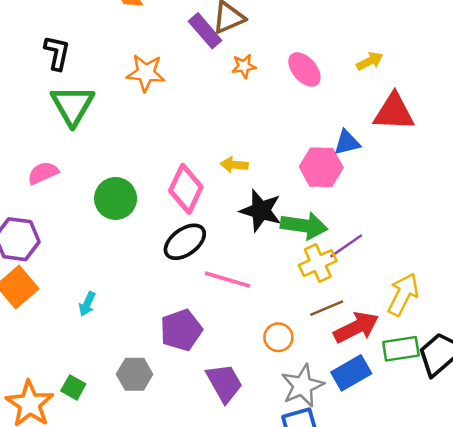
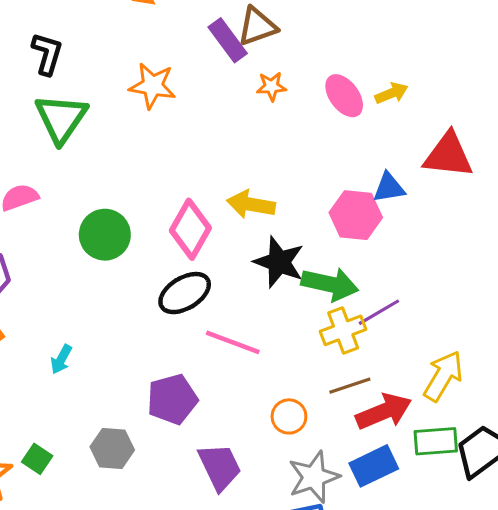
yellow arrow: (370, 61) -> (392, 93), moved
yellow arrow: (234, 165) -> (251, 204), size x1.4

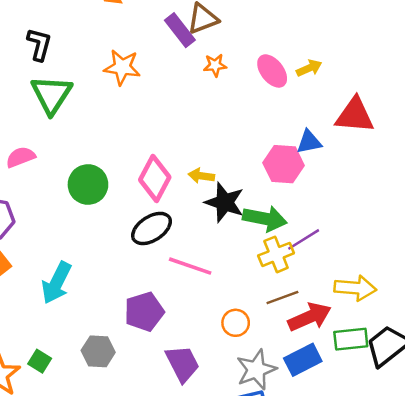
yellow arrow: (251, 204) -> (201, 176), moved, size x0.7
cyan arrow: (61, 359) -> (56, 283), size x1.8
yellow arrow: (443, 376) -> (355, 288), turned 66

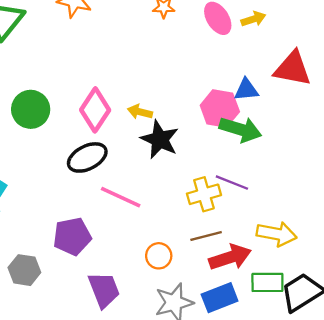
green arrow: (265, 219) -> (240, 129), moved
purple line: (304, 239) -> (232, 183), turned 48

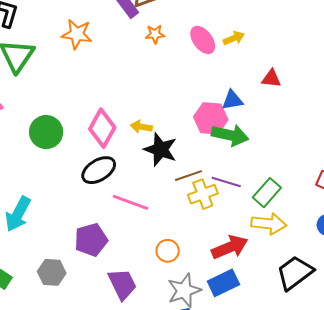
red triangle: (293, 69) -> (271, 79), size x0.6
brown line: (206, 236) -> (189, 176), moved
green rectangle: (267, 282) -> (267, 193), moved, turned -44

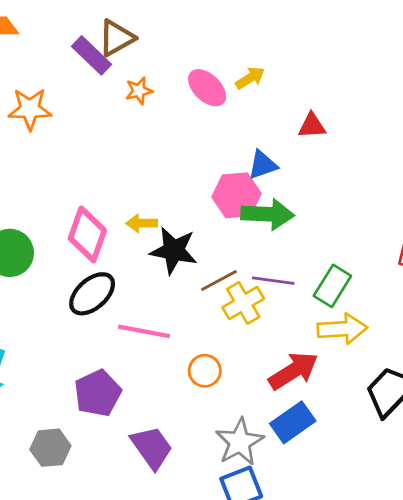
orange circle: (168, 251) -> (205, 371), moved

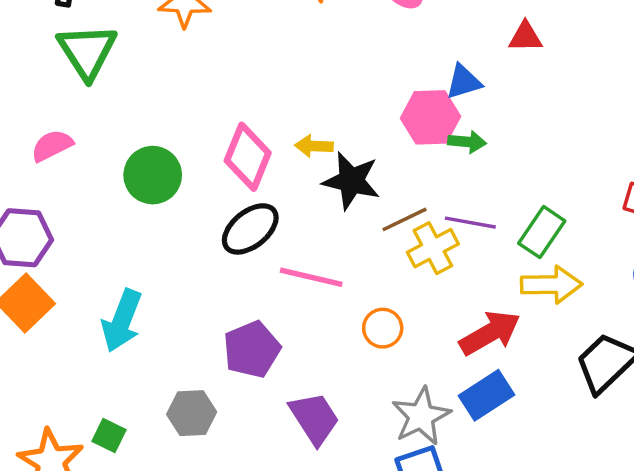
green arrow: (268, 214) -> (467, 142), size x0.6

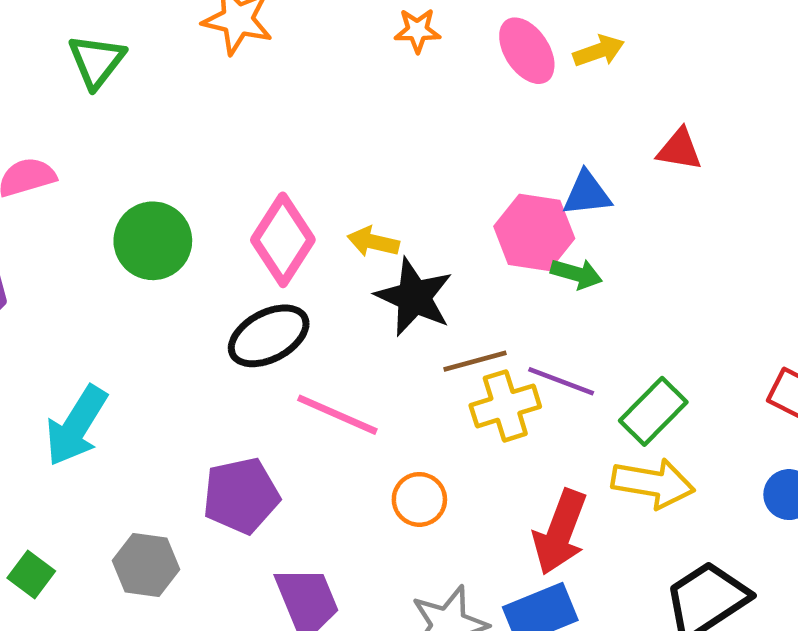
green triangle: (87, 51) -> (96, 61), size x0.7
red arrow: (490, 333) -> (560, 532), turned 130

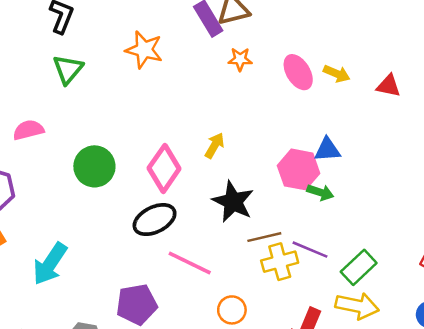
yellow arrow: (599, 51) -> (337, 74), turned 40
red triangle: (679, 149) -> (389, 86), moved
yellow arrow: (373, 242) -> (215, 145), moved, turned 105

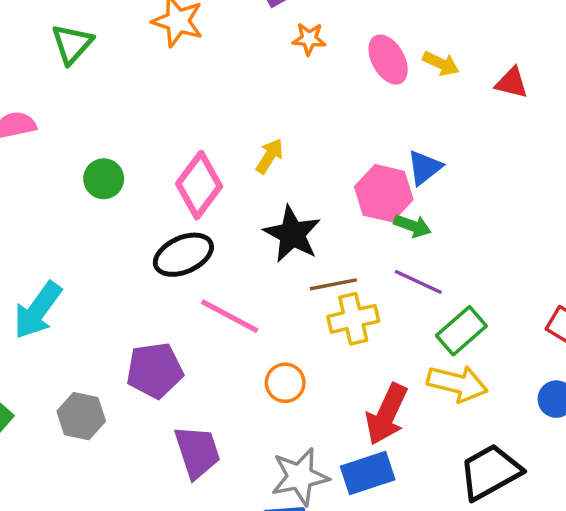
blue triangle: (327, 150) -> (424, 168), turned -36
green circle: (94, 166) -> (104, 179), size x0.7
purple line: (310, 250) -> (418, 282), moved

